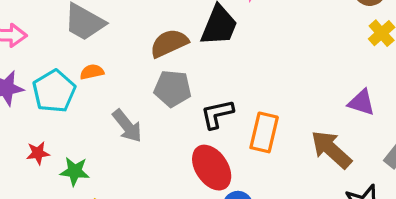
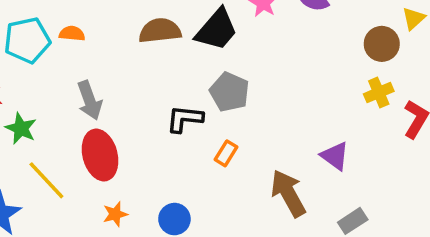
gray pentagon: (173, 89) -> (229, 92), moved
orange rectangle: (264, 132) -> (226, 153), size x0.6
red ellipse: (212, 168) -> (100, 155), moved

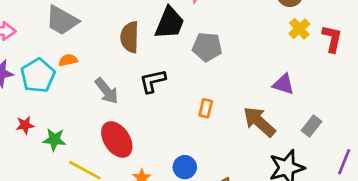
brown semicircle: (160, 31) -> (130, 37), turned -64
gray pentagon: (229, 92) -> (207, 47), moved
gray arrow: (90, 100) -> (107, 91), moved
black L-shape: (185, 119) -> (153, 81), moved

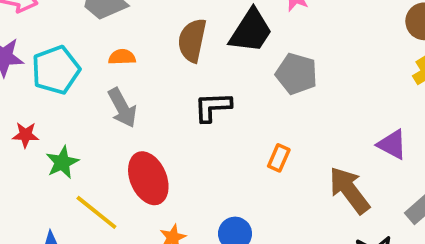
orange semicircle: (68, 60) -> (122, 57), moved
gray arrow: (107, 91) -> (122, 108), moved
green star: (54, 140) -> (62, 162), turned 30

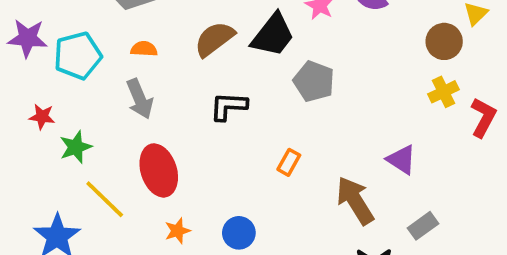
brown semicircle: (192, 40) -> (214, 39), turned 36

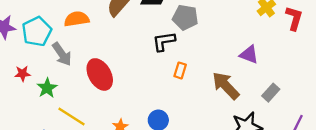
orange semicircle: (144, 49) -> (77, 19), size x1.5
gray arrow: (140, 99) -> (62, 54), moved
black L-shape: (228, 106) -> (164, 41), moved
red ellipse: (159, 170) -> (100, 74), moved

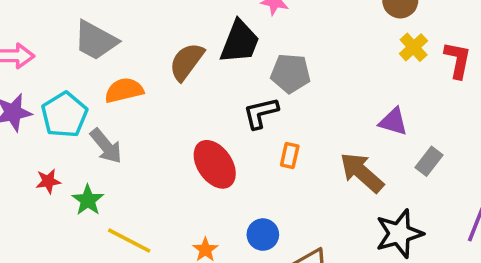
red ellipse: (100, 74) -> (215, 164), moved
gray rectangle: (271, 93) -> (429, 161), moved

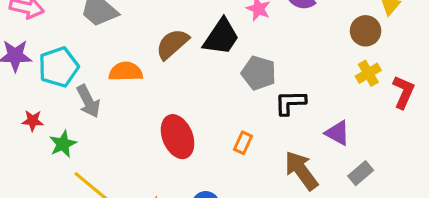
orange semicircle: (124, 90) -> (126, 72), moved
black L-shape: (261, 113) -> (290, 103), moved

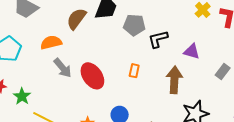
gray arrow: (88, 101) -> (63, 68), moved
brown arrow: (301, 170) -> (174, 80), turned 52
gray rectangle: (361, 173) -> (223, 71), moved

